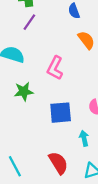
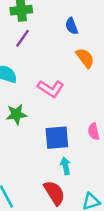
pink L-shape: (55, 68) -> (51, 89), turned -85
cyan arrow: (84, 138) -> (65, 166), moved

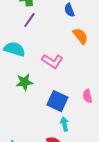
blue square: (57, 138) -> (57, 101), turned 30

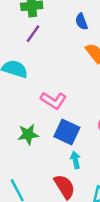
pink L-shape: (52, 61) -> (54, 100), moved
green star: (24, 82) -> (28, 134), moved

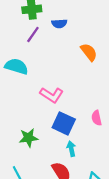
blue semicircle: (81, 22) -> (59, 24), moved, turned -72
green star: (28, 134) -> (29, 138), moved

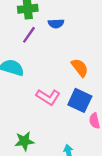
orange semicircle: (89, 52) -> (80, 68), moved
blue square: (64, 123) -> (80, 100), moved

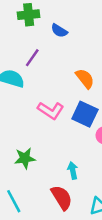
blue semicircle: (56, 23) -> (59, 31), turned 35
purple line: (29, 35) -> (32, 58), moved

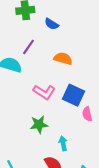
orange semicircle: (85, 79) -> (63, 59), moved, turned -36
green star: (25, 158) -> (39, 124), moved

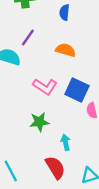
blue semicircle: (52, 24) -> (64, 12), moved, turned 64

